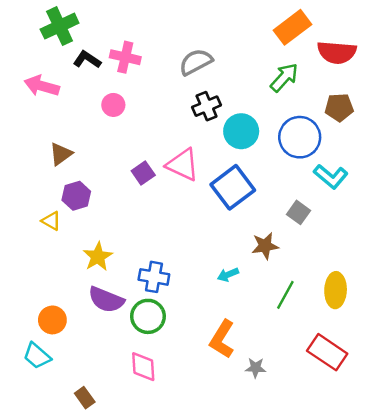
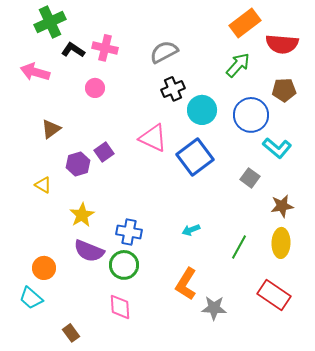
purple square: (143, 173) -> (104, 152), moved
purple hexagon: (76, 196) -> (78, 164), moved
brown star: (265, 246) -> (282, 206), moved
gray star: (255, 368) -> (214, 308), size x1.4

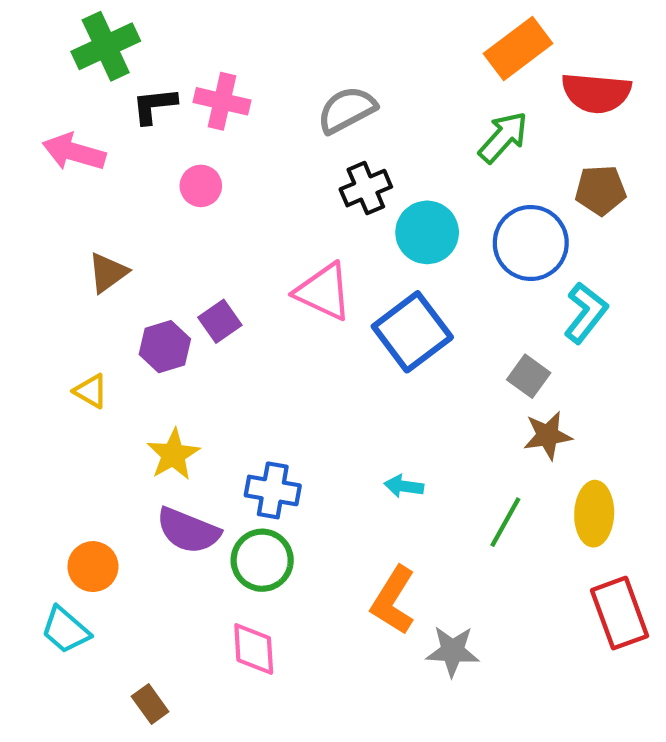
black L-shape: (73, 50) -> (154, 106), turned -40
cyan L-shape: (277, 148) -> (586, 313), turned -92
brown star: (282, 206) -> (548, 435), moved
cyan arrow: (191, 230) -> (404, 486), turned 30
red rectangle: (274, 295) -> (620, 613), moved, turned 36

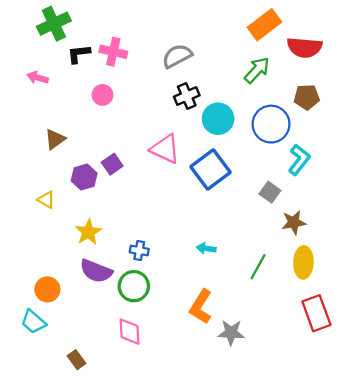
pink arrow: (74, 152) -> (38, 78), size x0.7
brown star: (548, 435) -> (294, 222), moved
blue cross: (273, 490) -> (139, 251), size x0.7

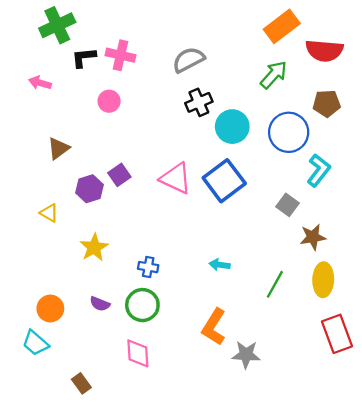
pink triangle: (165, 149) -> (176, 178), moved
purple semicircle: (96, 271) -> (100, 304), moved, size x0.6

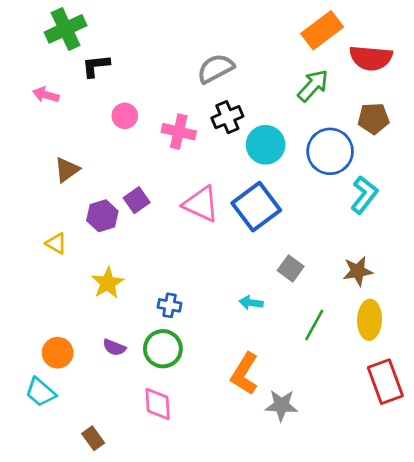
pink cross: (121, 55) -> (179, 132), moved
gray square: (288, 205) -> (291, 268), moved

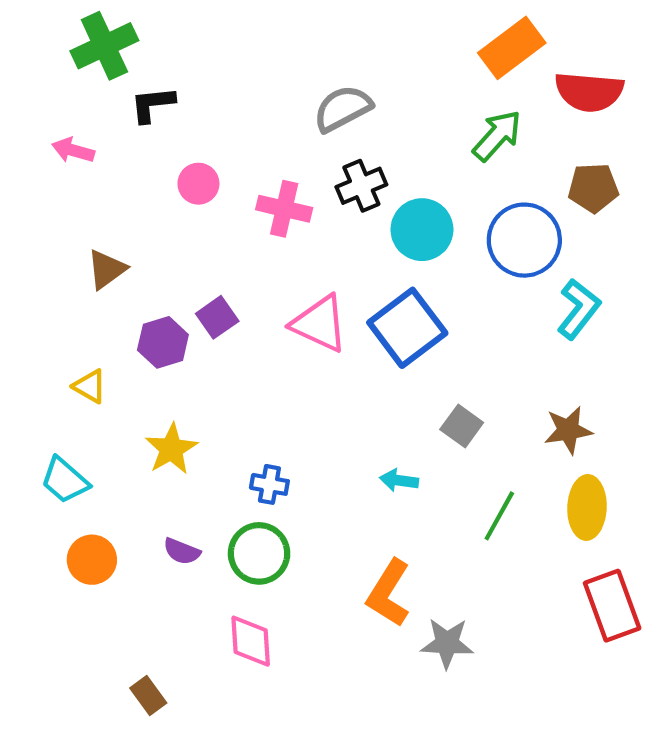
cyan trapezoid: (41, 392) -> (65, 480), moved

